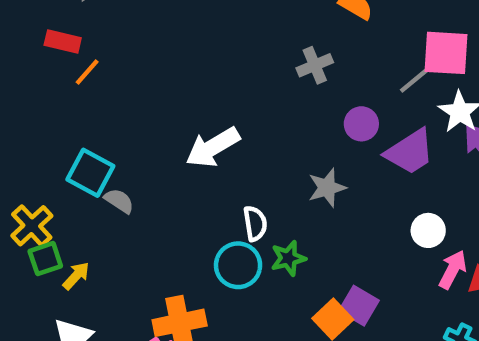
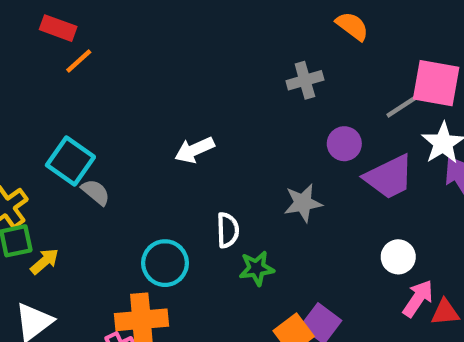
white arrow: (213, 147) -> (194, 150), size x0.7
cyan circle: (238, 265) -> (165, 263), moved

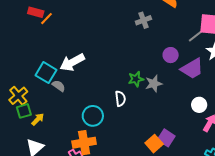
orange line: (79, 61) -> (46, 19), moved
gray cross: (305, 80) -> (143, 20), moved
white arrow: (194, 150) -> (72, 62), moved, size x1.4
green star: (257, 268) -> (136, 79), moved

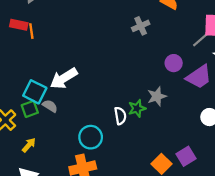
orange line: (46, 19) -> (31, 31), turned -48
green star: (136, 79) -> (137, 108), moved
green square: (24, 111) -> (30, 109), moved
purple square: (166, 138) -> (186, 156), moved, turned 30

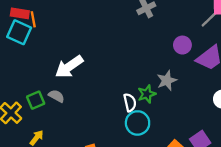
cyan square: (35, 92) -> (19, 32), moved
cyan circle: (91, 137) -> (138, 123), moved

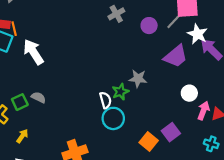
purple circle: (182, 45) -> (149, 26), moved
white arrow: (69, 67) -> (33, 52), moved, turned 95
gray star: (167, 80) -> (138, 79), turned 30

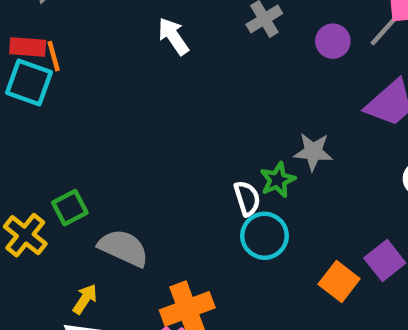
white arrow: (33, 52) -> (173, 36), moved, size x0.7
gray semicircle: (38, 97) -> (123, 248), moved, size x1.6
yellow arrow: (22, 136) -> (85, 299), moved

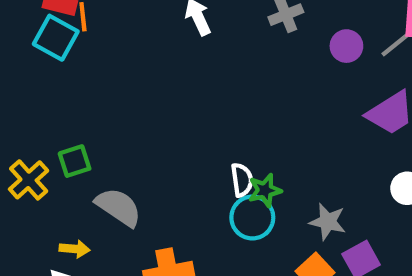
gray star: (313, 152) -> (328, 222), moved
green star: (278, 180) -> (265, 190), moved
yellow arrow: (85, 299) -> (75, 249), turned 52

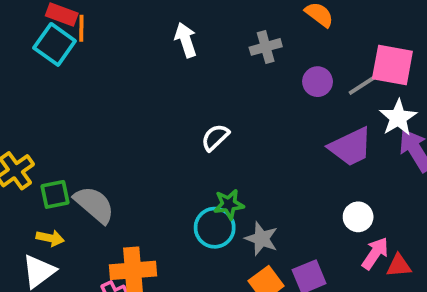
green square: (75, 161) -> (55, 194), moved
white semicircle: (242, 180) -> (215, 137), moved, turned -132
gray star: (328, 222) -> (261, 239), moved

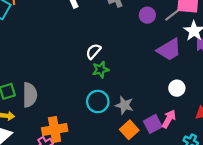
green star: (229, 204) -> (101, 70), moved
gray semicircle: (94, 205) -> (30, 95), turned 55
pink arrow: (375, 253) -> (169, 119), moved

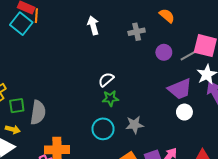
white circle: (177, 88) -> (184, 112), moved
gray star: (124, 105) -> (134, 125), moved, turned -30

